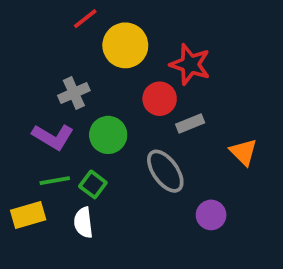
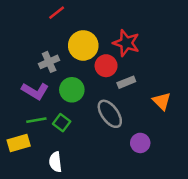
yellow circle: (125, 45) -> (83, 45), moved
white semicircle: (83, 223) -> (55, 162), moved

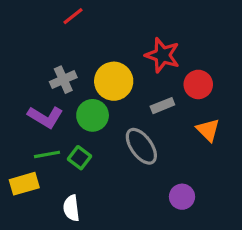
yellow circle: (83, 45) -> (114, 81), moved
red circle: (106, 66) -> (198, 84), moved
purple circle: (140, 143) -> (182, 197), moved

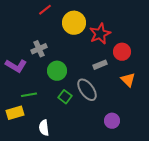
red star: (162, 55) -> (100, 34), turned 30
yellow circle: (114, 81) -> (74, 23), moved
purple L-shape: (45, 117) -> (16, 66), moved
green square: (80, 158) -> (65, 97), moved

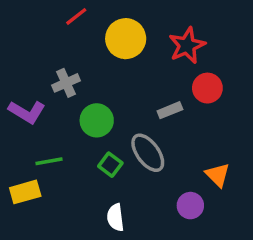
red star: (100, 34) -> (187, 45), moved
orange triangle: (128, 80) -> (218, 175), moved
white semicircle: (44, 128) -> (115, 217), moved

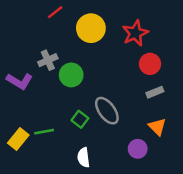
gray rectangle: (170, 110) -> (155, 92), moved
green circle: (97, 120) -> (71, 75), moved
green line: (49, 161) -> (44, 132), moved
yellow rectangle: (25, 192) -> (18, 139), turned -35

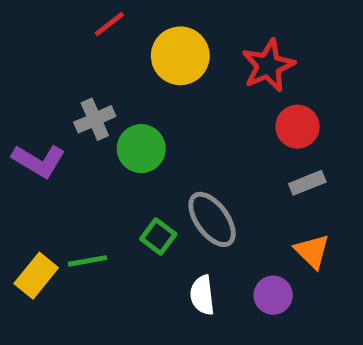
white semicircle: (83, 157) -> (202, 295), moved

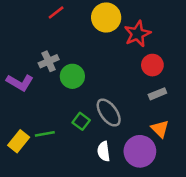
yellow circle: (180, 56) -> (106, 18), moved
purple circle: (273, 295) -> (140, 151), size x1.6

